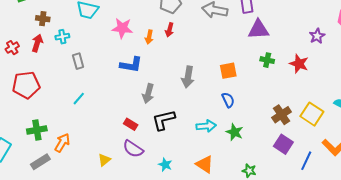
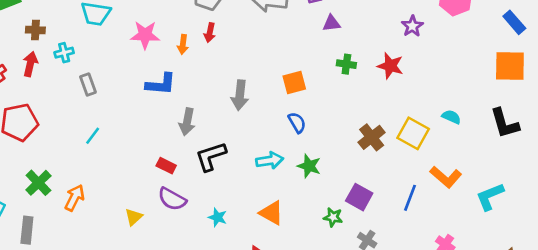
purple triangle: (258, 30) -> (331, 23), size x0.6
green cross: (37, 130) -> (38, 183), turned -30
purple square: (283, 144) -> (359, 197), moved
gray rectangle: (40, 162) -> (27, 230), moved, turned -48

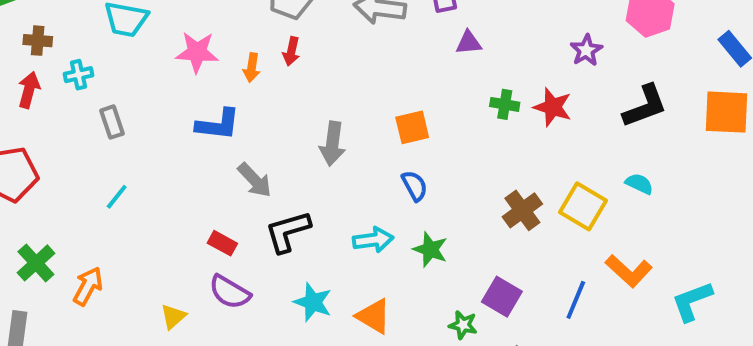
green cross: (346, 64) -> (505, 104), moved
gray arrow: (187, 122) -> (255, 180), turned -56
black L-shape: (505, 123) -> (645, 106), moved, turned -96
cyan star: (218, 217) -> (313, 302), moved, size x1.4

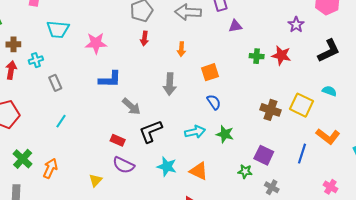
orange arrow: (252, 68) -> (181, 49), moved
brown cross: (522, 210) -> (270, 110), turned -30

